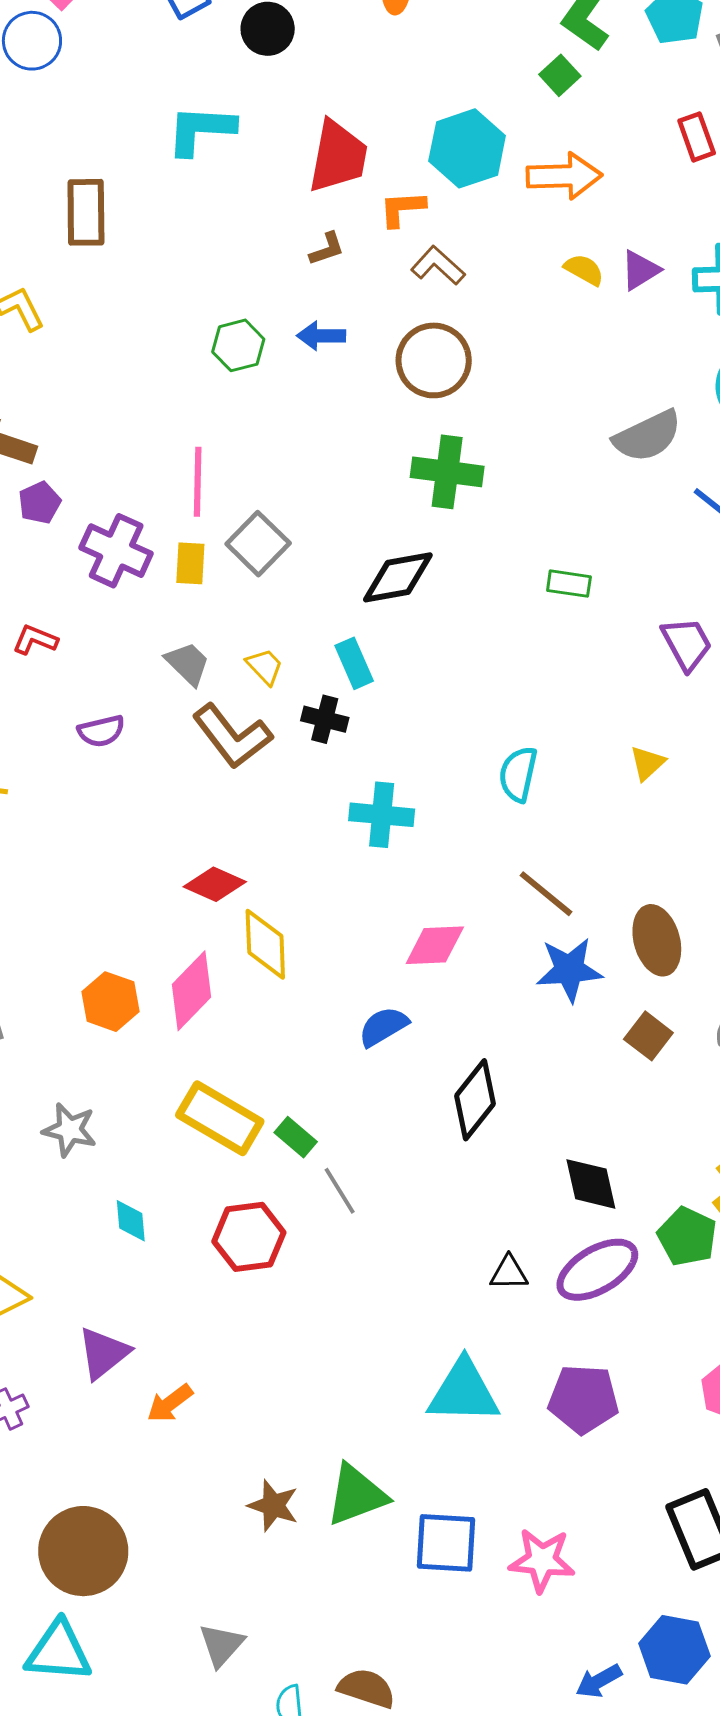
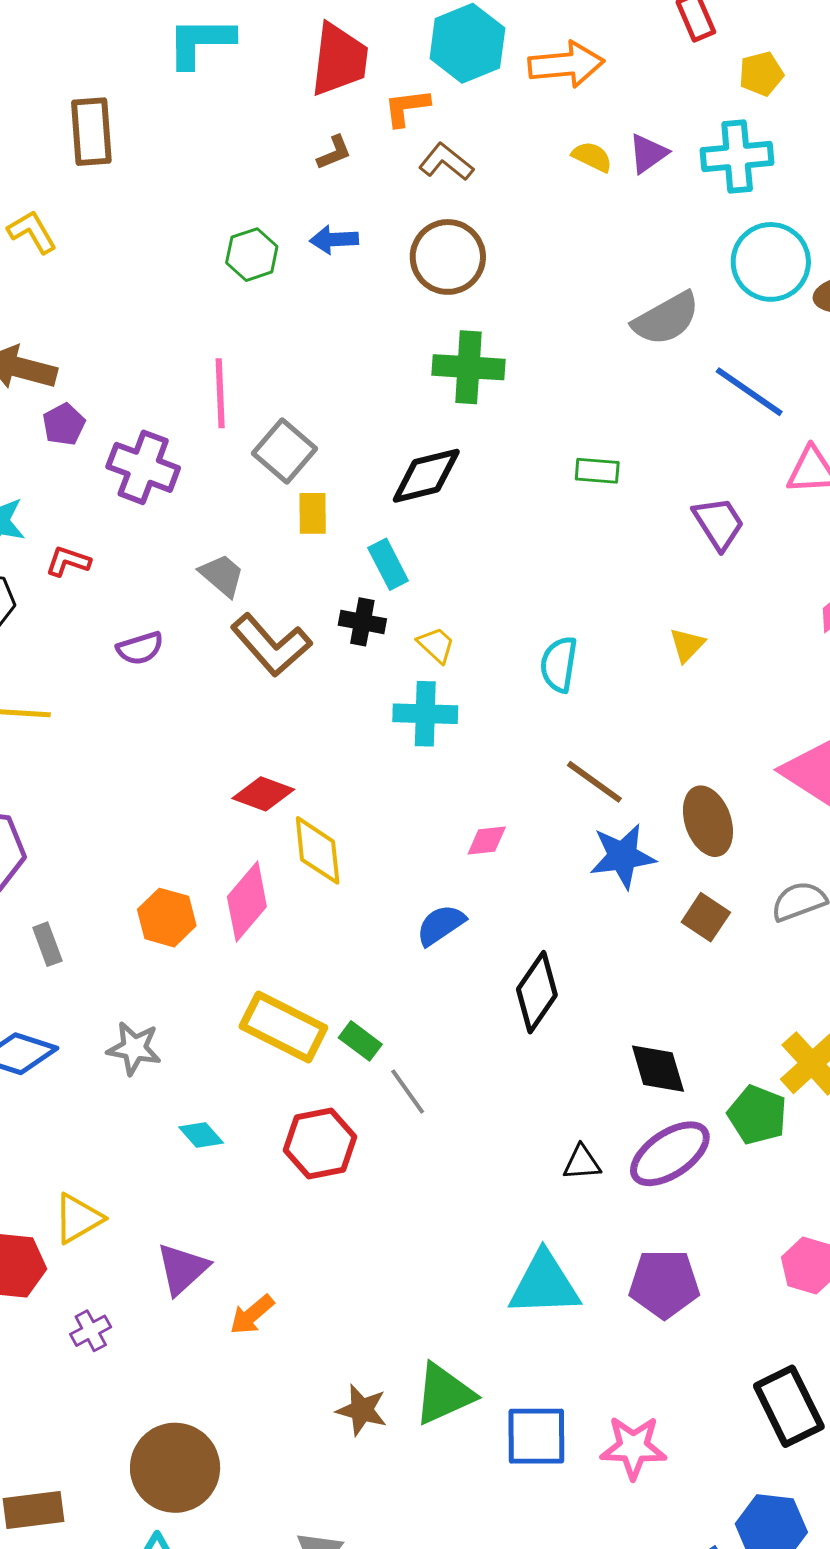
yellow rectangle: (190, 563) -> (313, 513), moved
yellow trapezoid: (265, 666) -> (436, 645), moved
pink diamond: (435, 945) -> (487, 841), size x0.7
cyan diamond: (131, 1221) -> (201, 1135), turned -33

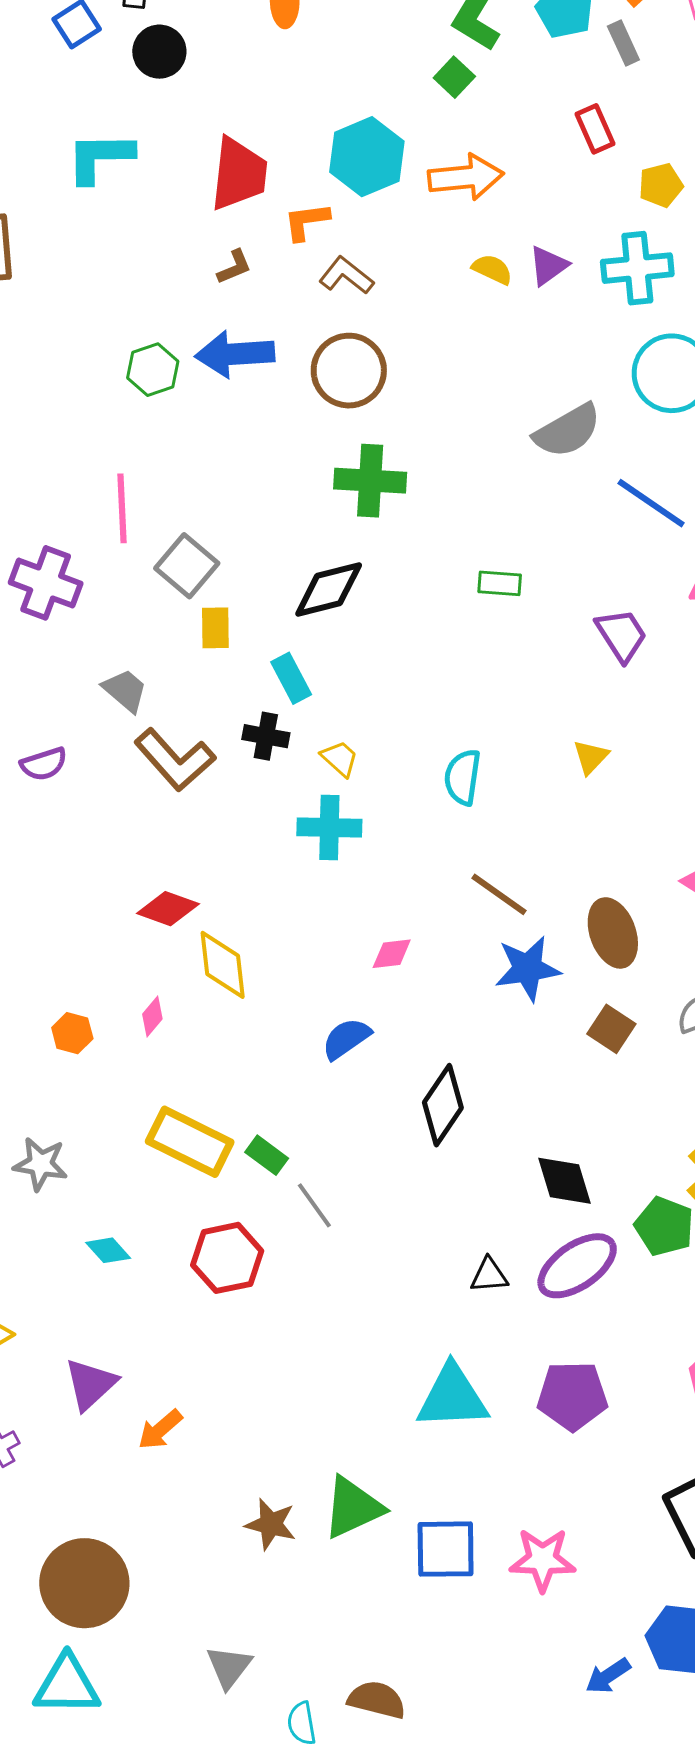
blue arrow: (334, 240) -> (235, 354), size x1.6
pink diamond: (247, 902) -> (152, 1017), size x0.5
orange hexagon: (167, 918) -> (72, 1033), size x0.7

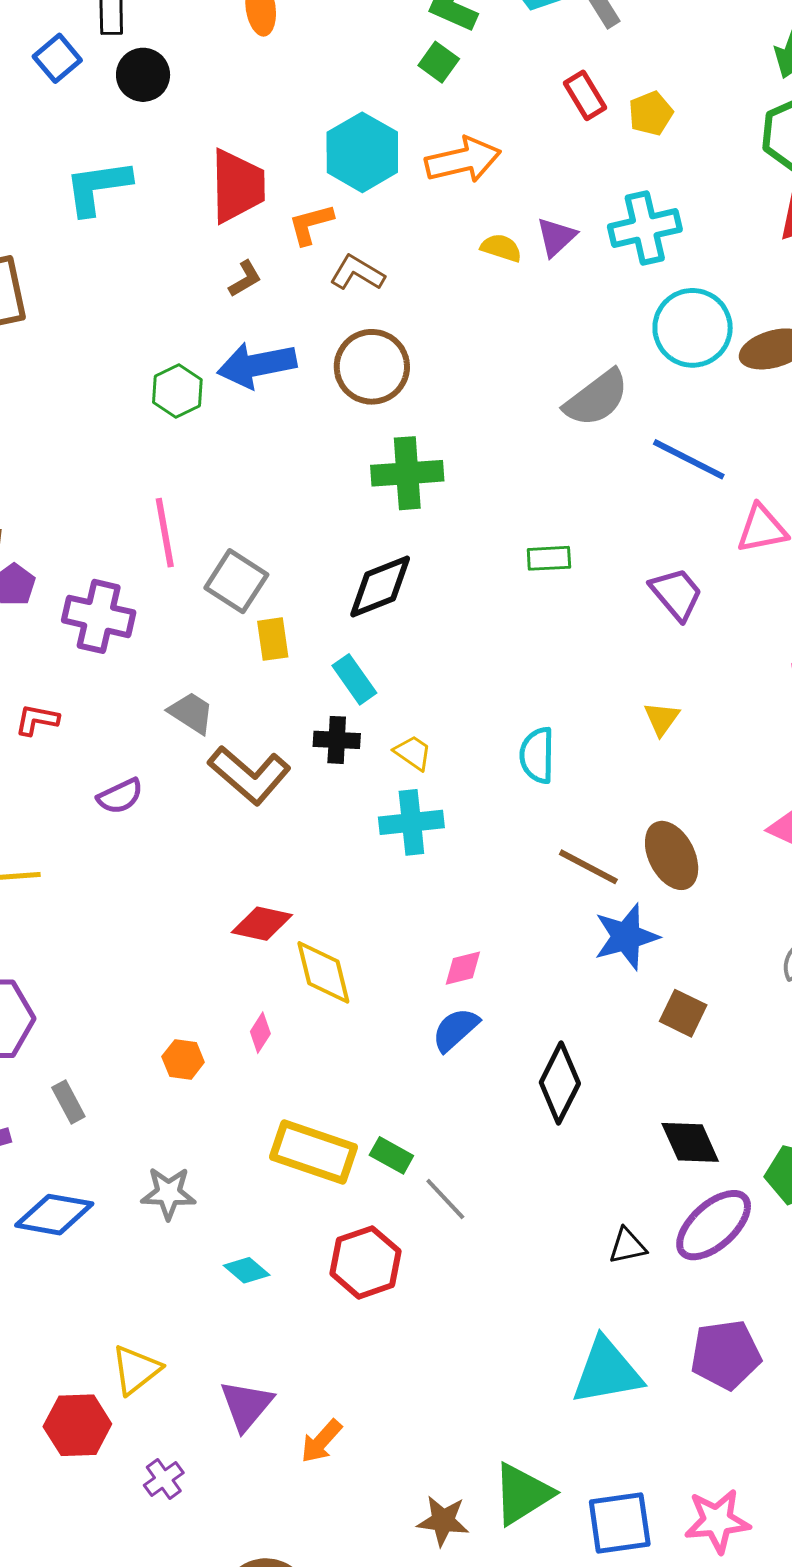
yellow pentagon: (661, 185) -> (651, 113), moved
brown ellipse: (613, 933) -> (672, 855), moved
pink diamond: (392, 954) -> (463, 968), moved
brown square: (611, 1029) -> (683, 1013), moved

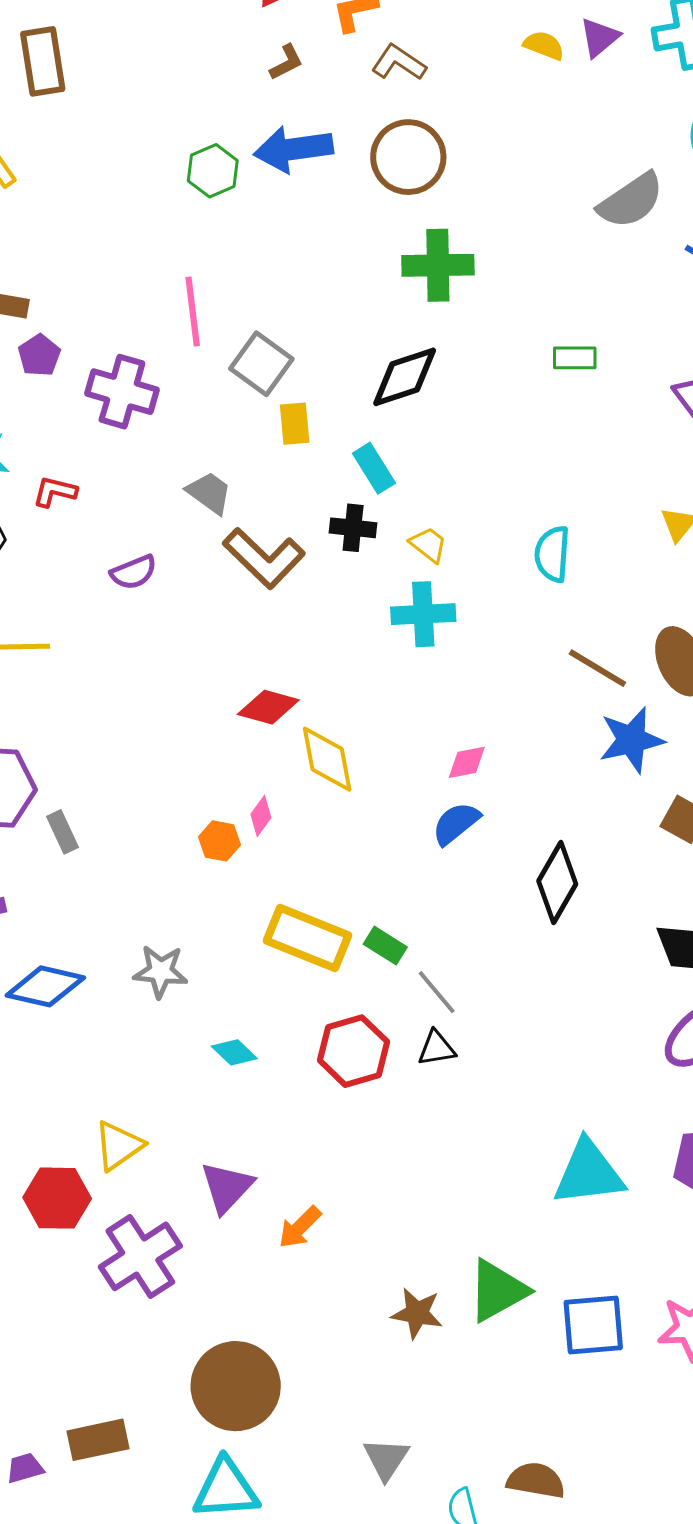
orange hexagon: (183, 1059) -> (220, 841), moved
gray rectangle: (68, 1102) -> (63, 832), moved
black triangle: (627, 1246) -> (437, 1048), moved
purple cross: (164, 1479) -> (140, 1256), size x2.0

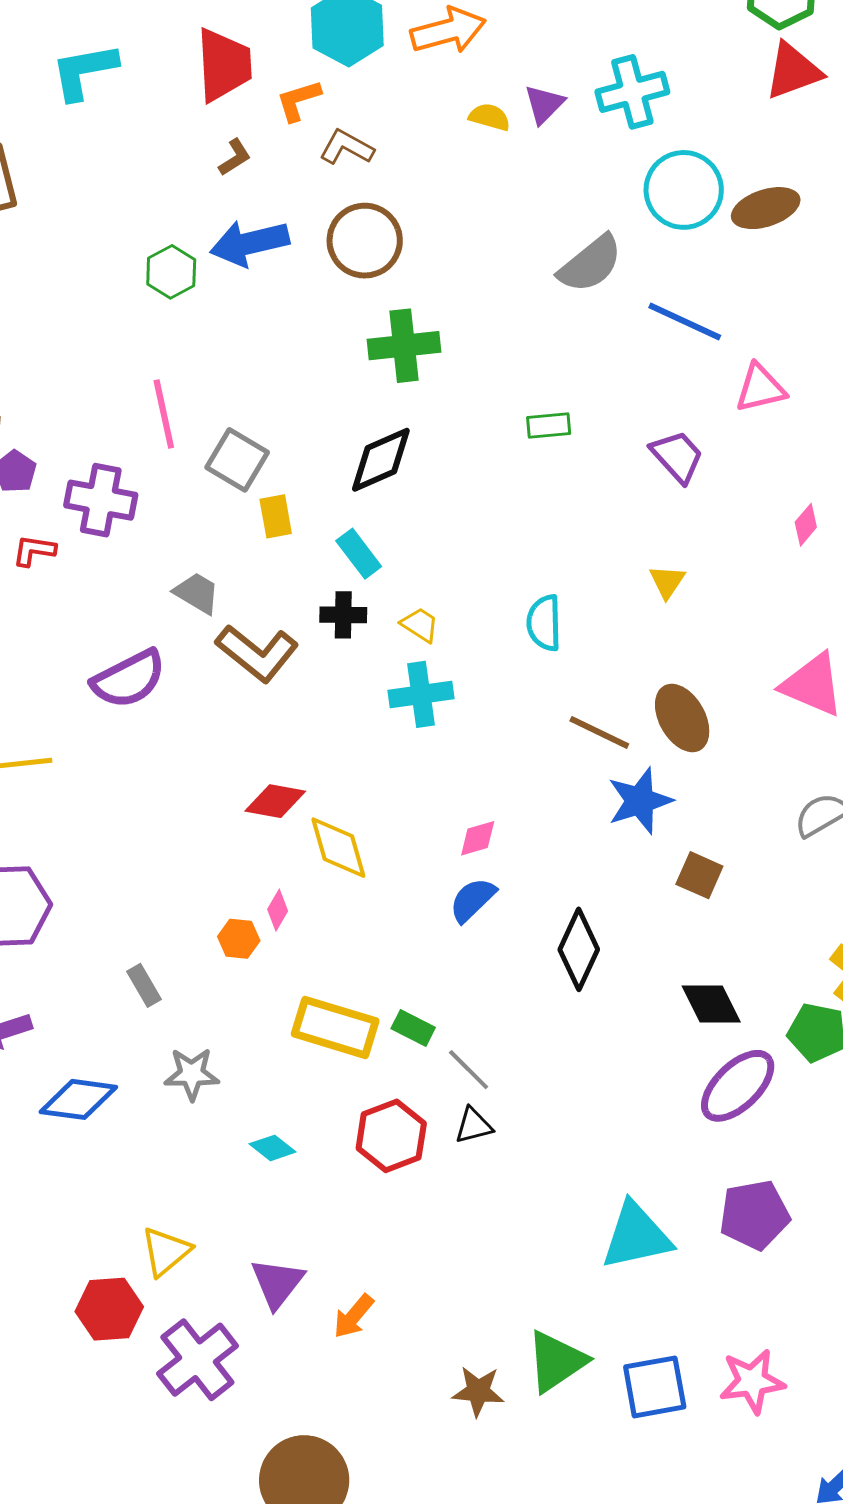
red L-shape: (55, 492) -> (34, 550), moved
purple semicircle: (134, 572) -> (129, 679), size x1.6
gray rectangle: (63, 832) -> (144, 985), moved

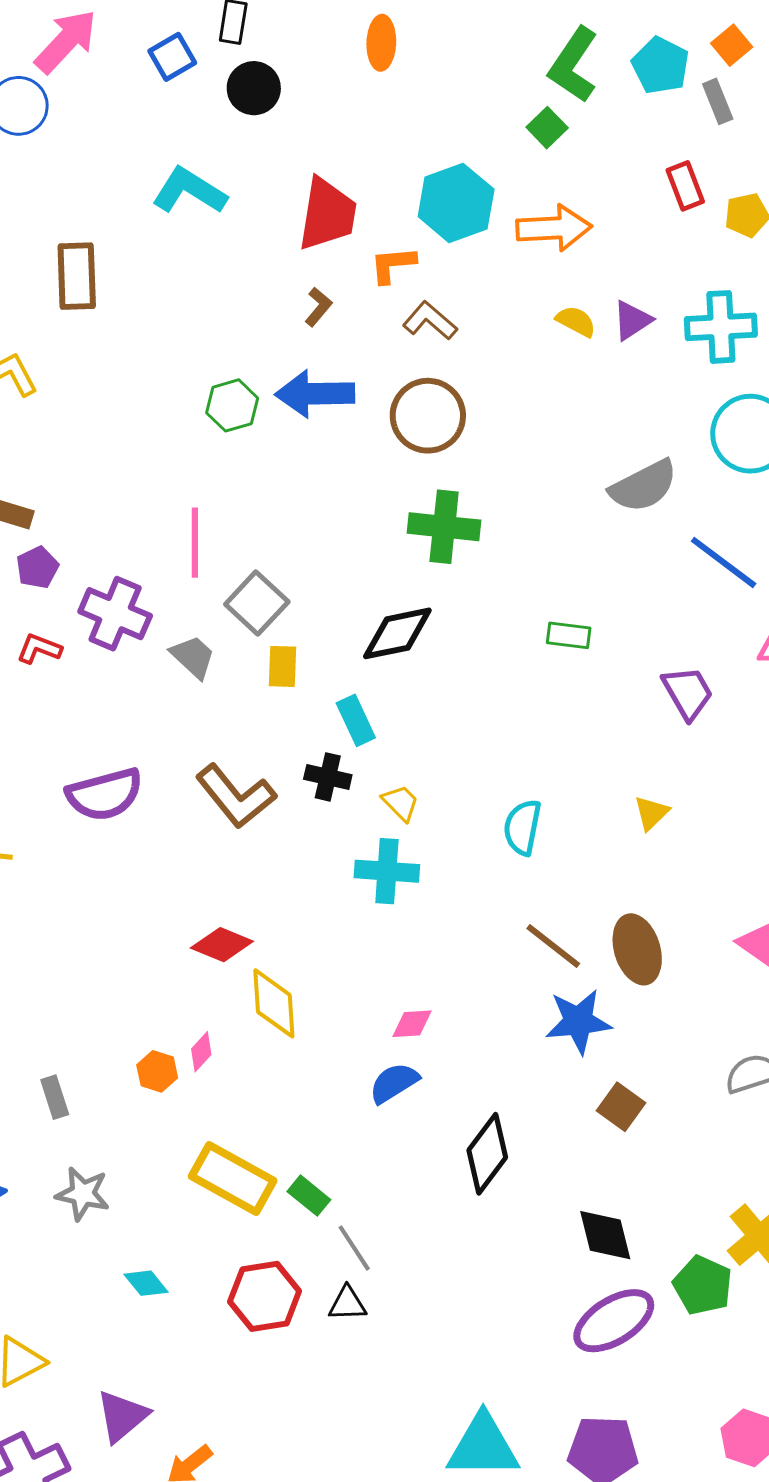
cyan L-shape: (84, 71) -> (189, 191), turned 30
brown L-shape: (235, 157) -> (318, 307), turned -30
gray trapezoid: (197, 593) -> (193, 657), moved

